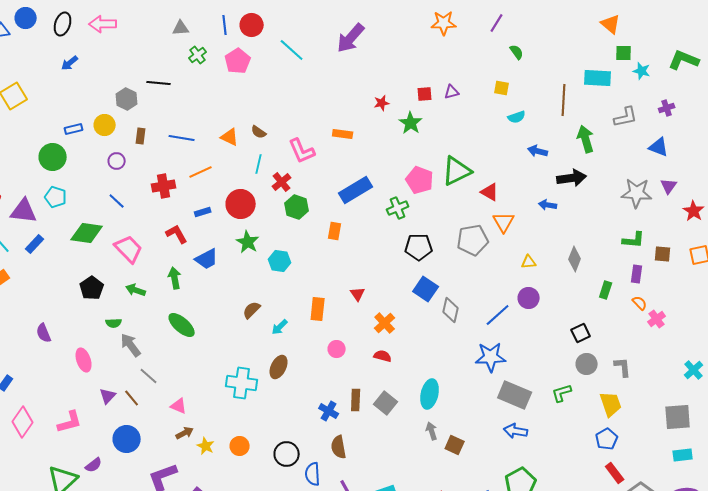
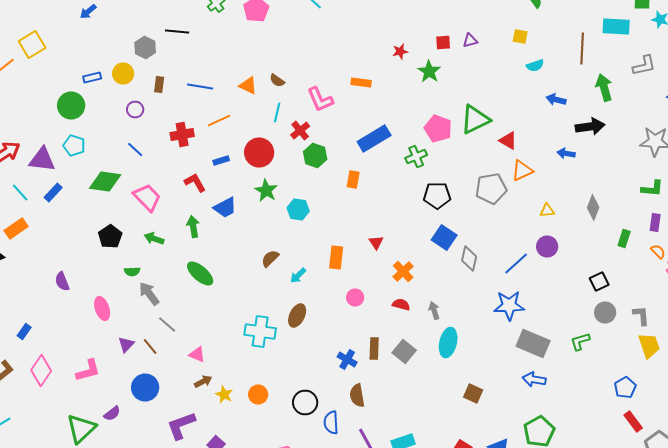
orange triangle: (504, 222) -> (522, 170), turned 35
yellow trapezoid: (611, 404) -> (649, 346), moved
gray arrow: (432, 431) -> (434, 310), moved

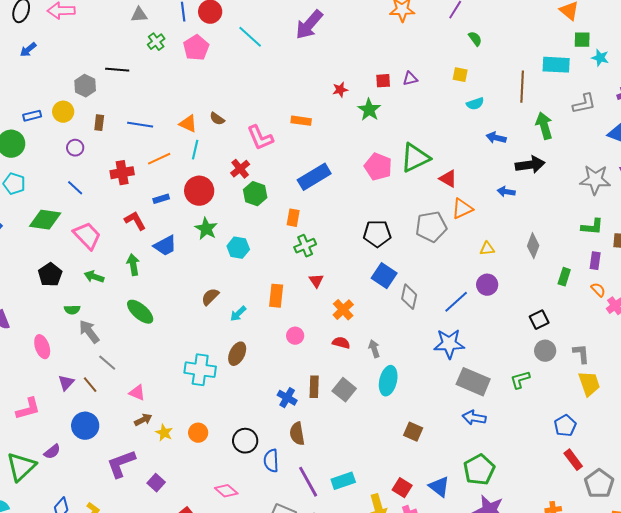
cyan line: (277, 112) -> (195, 150), moved
green cross: (416, 156) -> (305, 246), moved

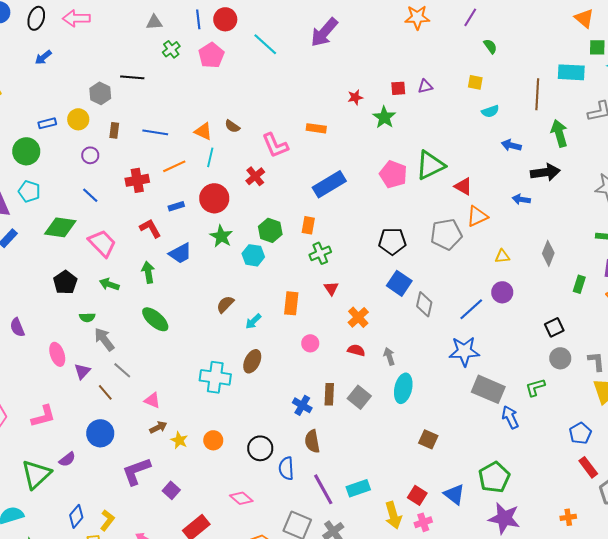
green hexagon: (255, 194) -> (270, 230), moved
purple triangle: (66, 383) -> (82, 371), moved
blue arrow: (474, 418) -> (510, 417), moved, turned 55

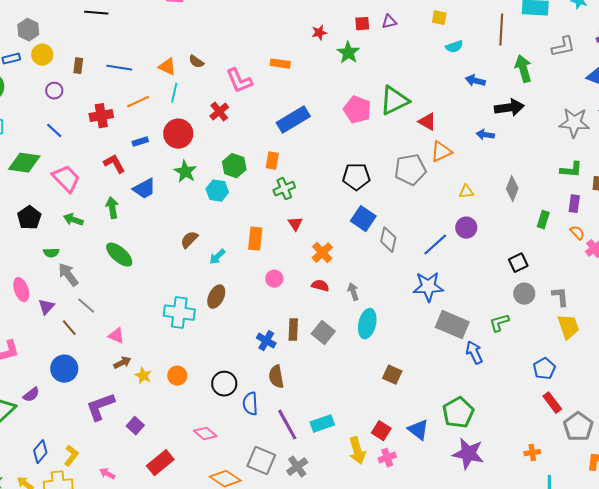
gray hexagon: (100, 93) -> (28, 30), moved

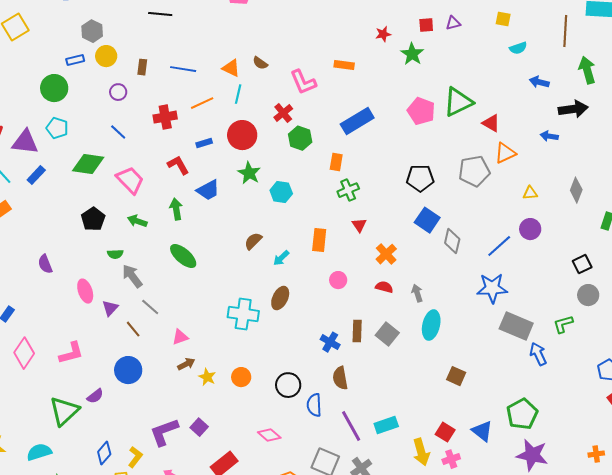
green hexagon: (234, 166) -> (300, 138), moved
pink triangle: (116, 336) -> (180, 337), turned -42
purple L-shape: (100, 407) -> (164, 432), moved

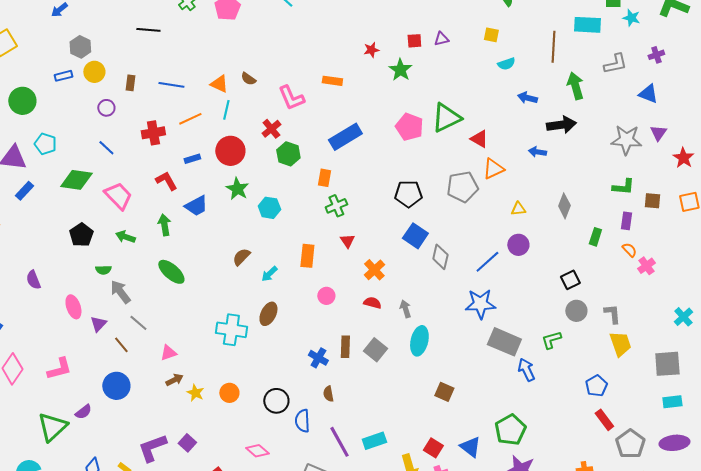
green circle: (54, 88) -> (22, 101), moved
brown semicircle: (340, 378) -> (328, 394), size x0.7

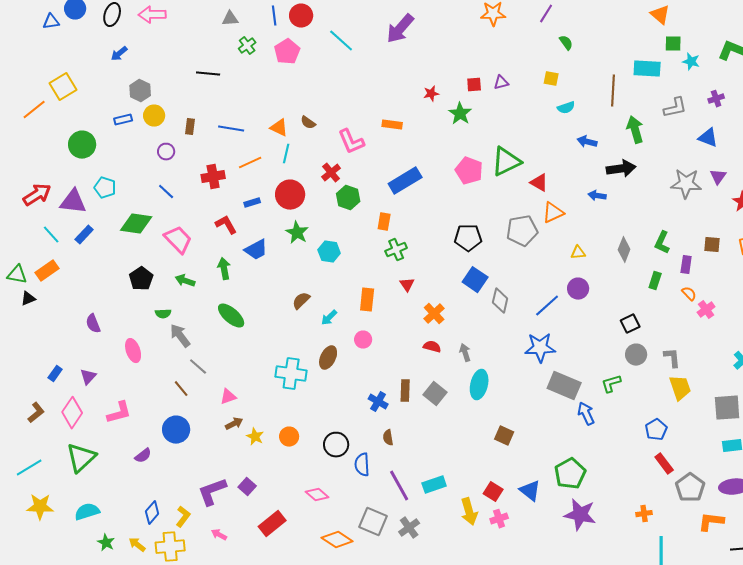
green L-shape: (623, 187) -> (662, 243), moved, turned 110
pink circle: (326, 296) -> (363, 340), moved
purple triangle: (98, 324) -> (88, 377), moved
green triangle: (52, 427) -> (81, 458), moved

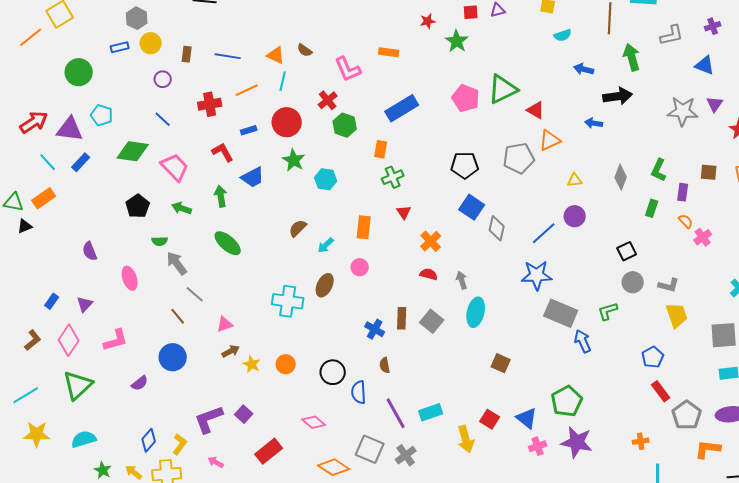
gray L-shape: (672, 358) -> (669, 285), turned 110
pink cross: (499, 519) -> (538, 446), moved

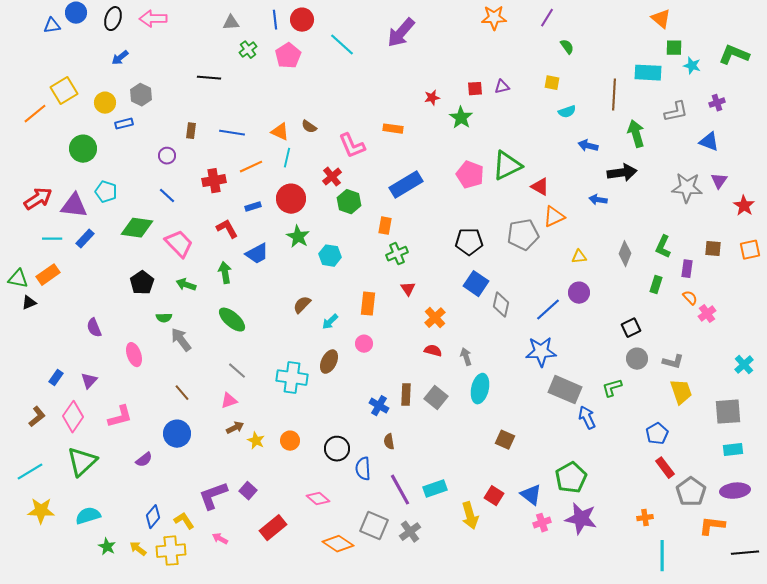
yellow circle: (151, 43) -> (105, 103), moved
cyan line: (48, 162) -> (52, 239), turned -48
gray line: (195, 294) -> (237, 371), moved
yellow L-shape: (180, 444) -> (184, 521), turned -70

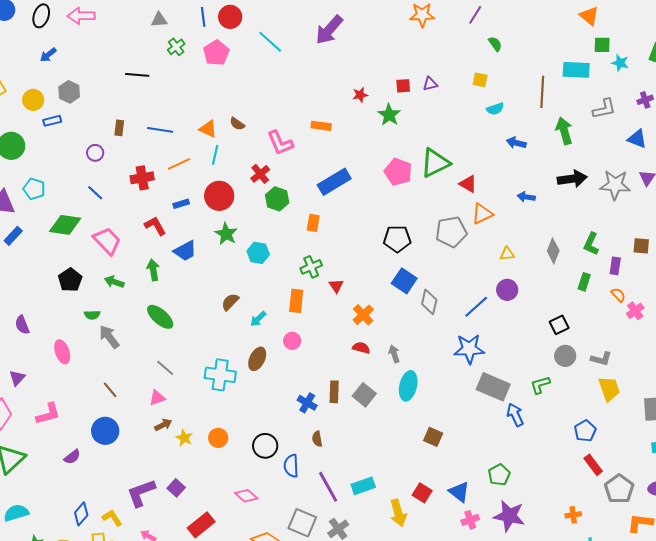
black arrow: (622, 173) -> (572, 179), moved
green cross: (397, 254) -> (311, 267), moved
green pentagon: (571, 478) -> (499, 475), size x0.7

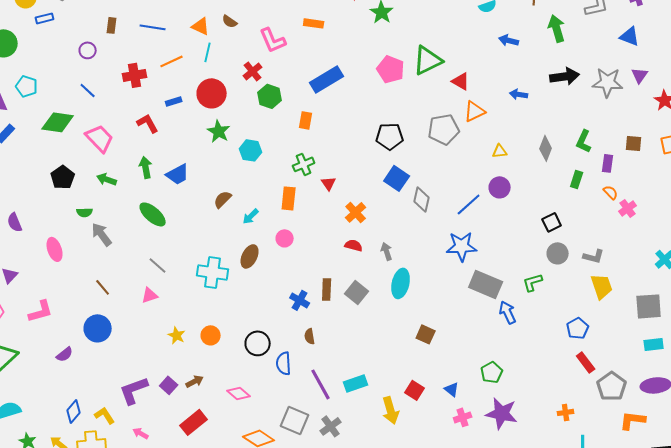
blue trapezoid: (185, 251) -> (178, 174), moved
brown arrow: (163, 425) -> (195, 381), moved
blue triangle: (459, 492) -> (452, 389), size x0.7

